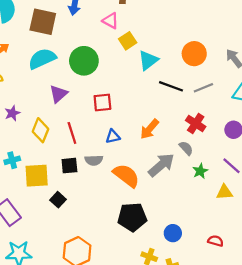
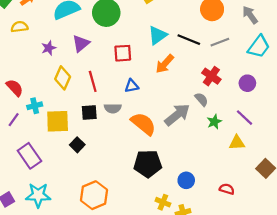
cyan triangle: (148, 60) -> (158, 35), moved
purple star: (12, 113) -> (49, 48), moved
orange arrow: (149, 129) -> (165, 64), moved

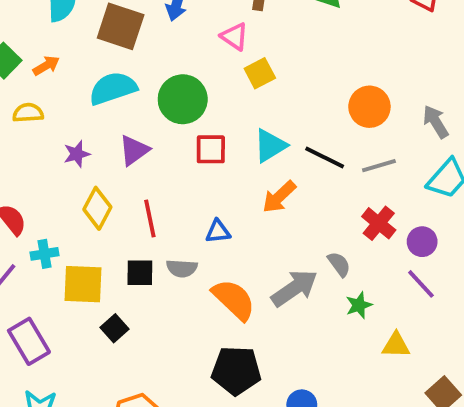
red square: (123, 53) -> (211, 149), moved
red cross: (211, 76) -> (379, 223), moved
purple line: (244, 118) -> (421, 284), moved

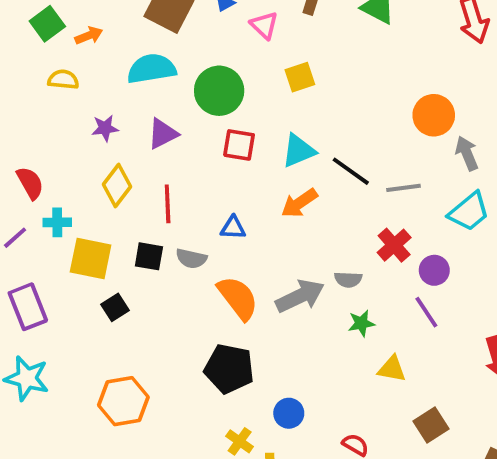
pink triangle: (234, 36) -> (264, 25), moved
orange circle: (369, 107) -> (434, 115), moved
gray semicircle: (339, 264) -> (348, 279), turned 120

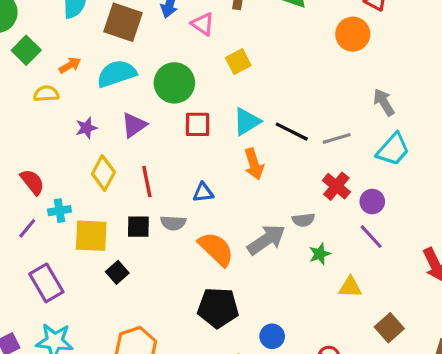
orange arrow: (89, 36) -> (70, 65), moved
orange circle: (434, 115) -> (353, 34), moved
orange arrow: (299, 203) -> (254, 164), turned -64

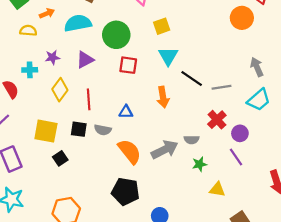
cyan triangle: (247, 122) -> (168, 56), moved, turned -36
cyan cross: (60, 211) -> (30, 70), moved

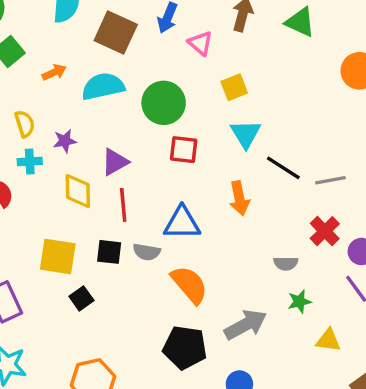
yellow semicircle: (28, 31) -> (25, 124), moved, turned 70
purple triangle: (85, 60) -> (115, 162), moved
yellow diamond: (60, 90) -> (78, 191), turned -35
blue triangle: (126, 112) -> (182, 223), size x1.6
gray arrow: (165, 150) -> (246, 325), moved

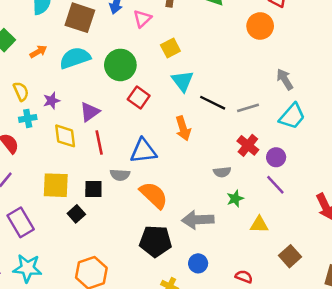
pink triangle: (200, 43) -> (142, 19), turned 42
red square: (184, 150) -> (139, 97), turned 35
black square: (109, 252) -> (93, 189), moved
gray arrow: (246, 325) -> (198, 220), turned -148

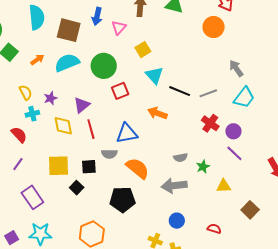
red square: (139, 97) -> (120, 91), turned 36
orange arrow: (183, 128) -> (157, 113), turned 132
gray semicircle: (222, 172) -> (180, 158), moved
black pentagon: (155, 241) -> (123, 200), moved

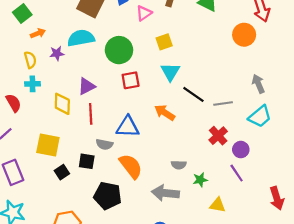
orange arrow: (37, 60) -> (38, 33), moved
purple star: (51, 98) -> (57, 53), moved
black square: (89, 167) -> (87, 161), moved

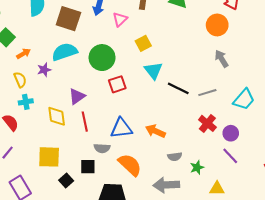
gray arrow: (258, 84) -> (222, 59), moved
orange arrow: (165, 113) -> (155, 131), moved

